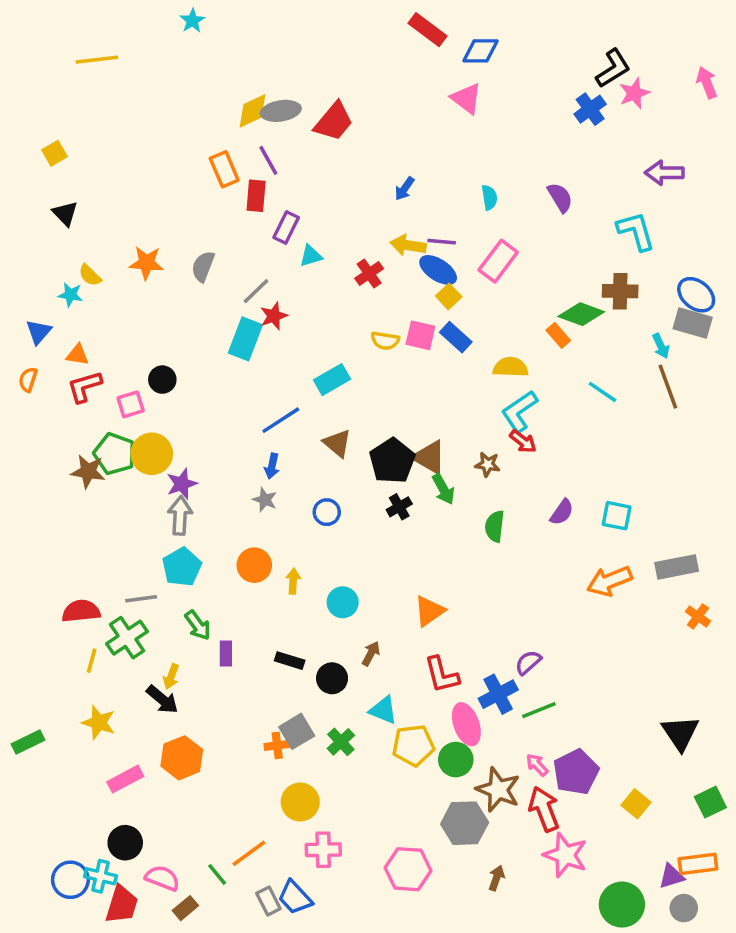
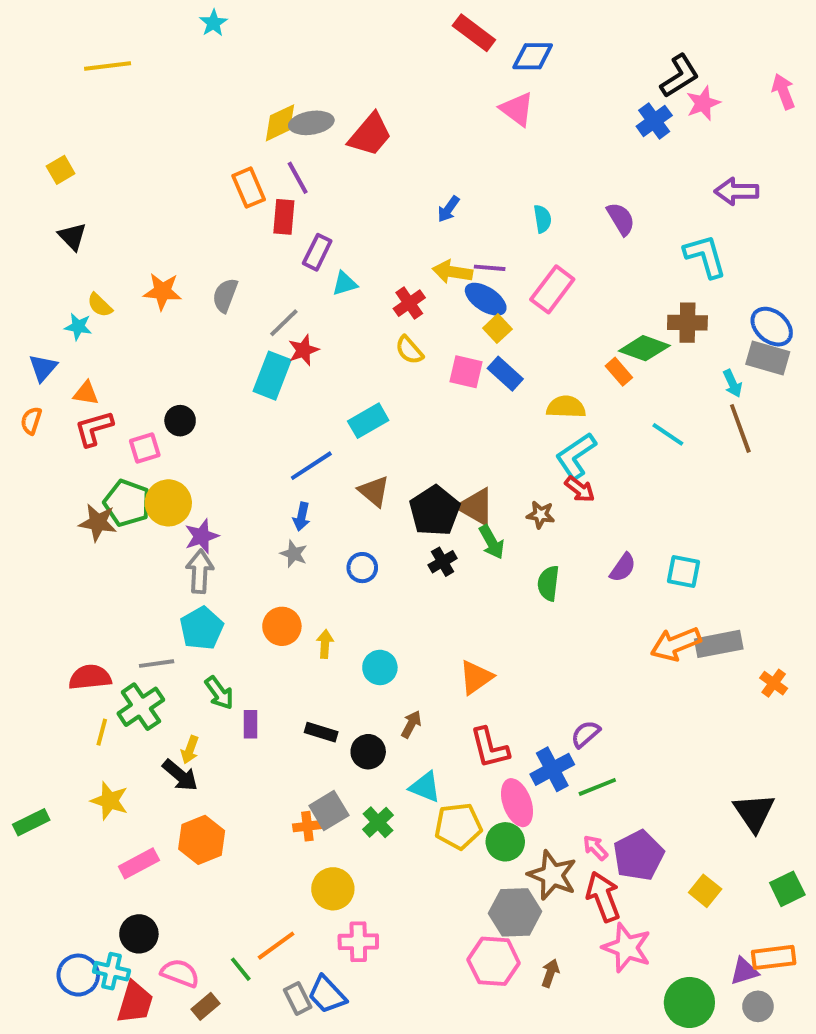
yellow semicircle: (385, 341) -> (409, 350), moved, turned 40
gray rectangle: (677, 567) -> (719, 644), moved
pink hexagon: (408, 869) -> (494, 961), moved

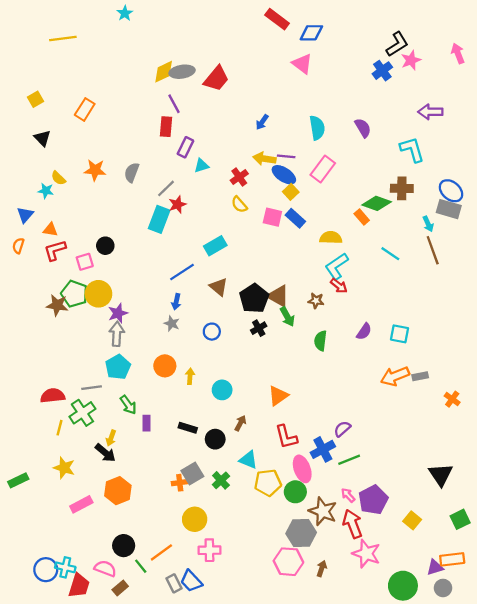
orange rectangle: (249, 188) -> (85, 109), moved, turned 55
cyan semicircle: (542, 219) -> (317, 128), size x1.5
gray rectangle: (719, 644) -> (420, 376), size x0.6
black circle: (139, 934) -> (124, 546), moved

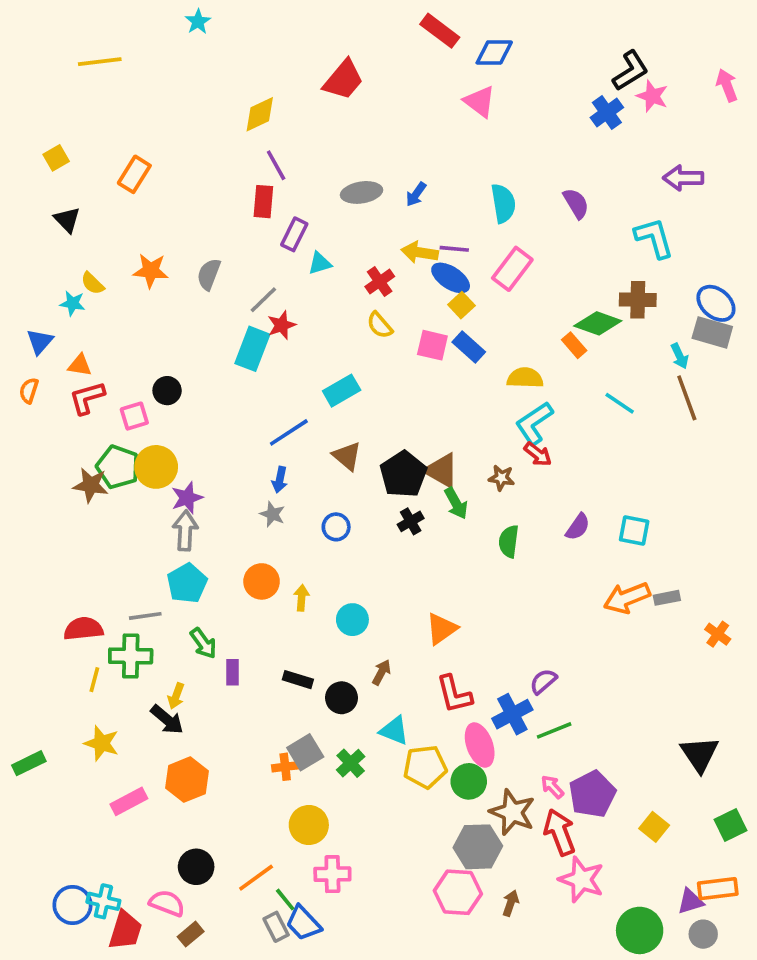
pink star: (411, 60) -> (652, 96), turned -30
gray ellipse: (182, 72) -> (362, 192), moved
red trapezoid: (216, 79) -> (343, 80), moved
green cross: (82, 413) -> (131, 656), turned 35
green line: (141, 566) -> (285, 900), moved

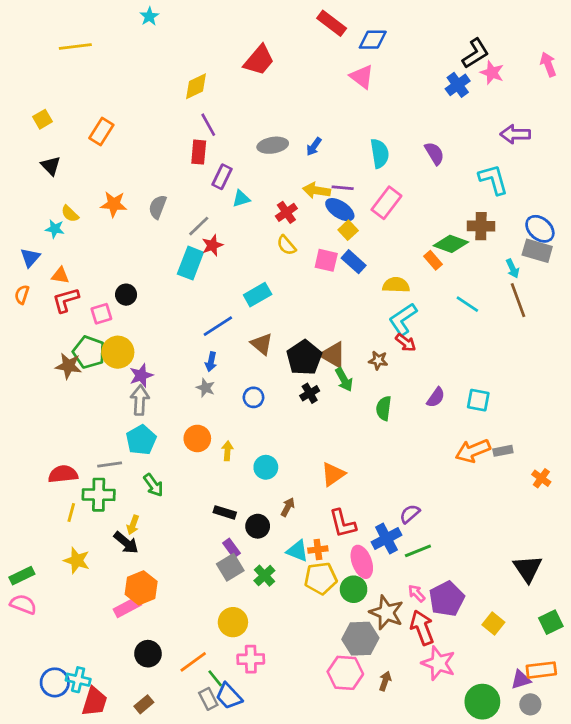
purple rectangle: (232, 672) -> (232, 548), moved, turned -36
orange cross: (285, 767) -> (318, 549), moved
pink rectangle: (129, 801) -> (127, 607), moved
pink semicircle: (167, 903) -> (23, 604), moved

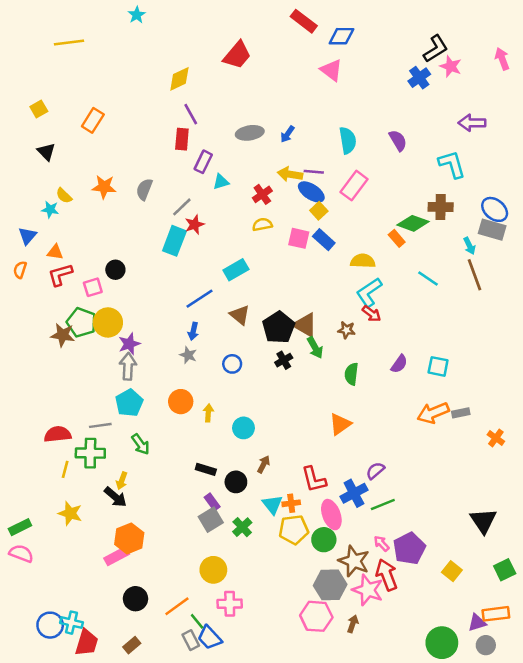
yellow semicircle: (286, 245) -> (262, 225), turned 120
orange triangle: (333, 474) -> (340, 424), moved
cyan triangle: (297, 551) -> (272, 505), turned 30
pink star: (439, 663) -> (368, 590), moved

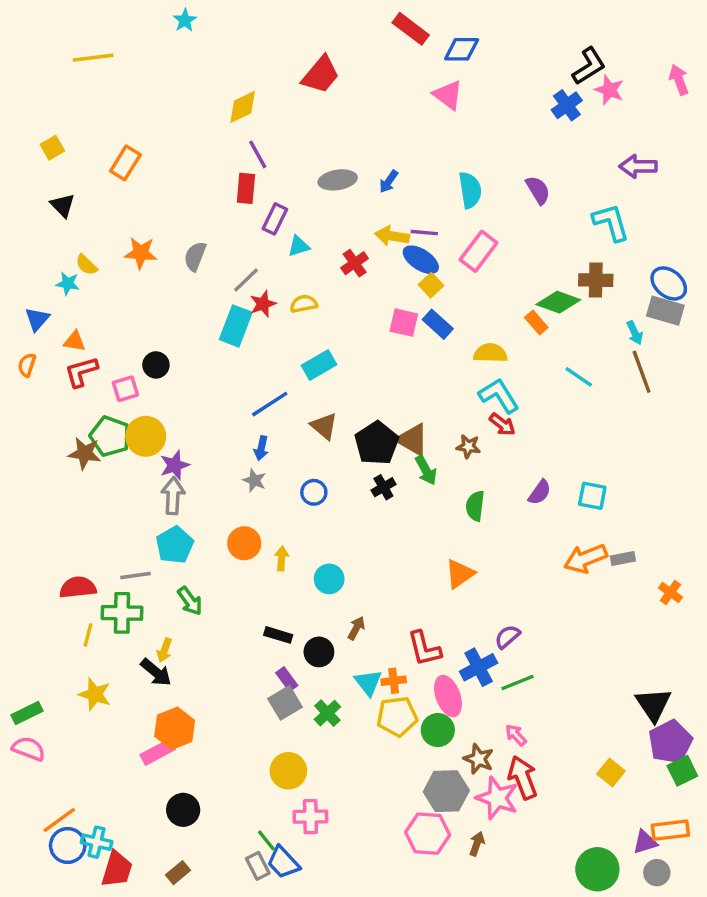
yellow semicircle: (262, 225) -> (304, 304), moved
cyan L-shape: (369, 292) -> (499, 396), turned 92
purple pentagon: (409, 548) -> (670, 742), moved
brown star: (354, 561) -> (479, 759), size x0.7
orange line: (177, 606) -> (59, 820), moved

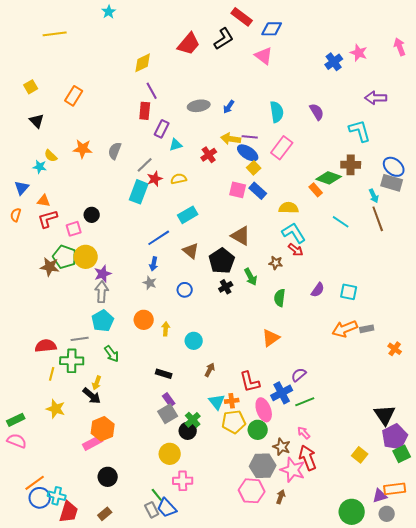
black L-shape: (589, 66) -> (224, 39), moved
brown triangle: (412, 440) -> (241, 236), moved
black circle: (319, 652) -> (188, 431), moved

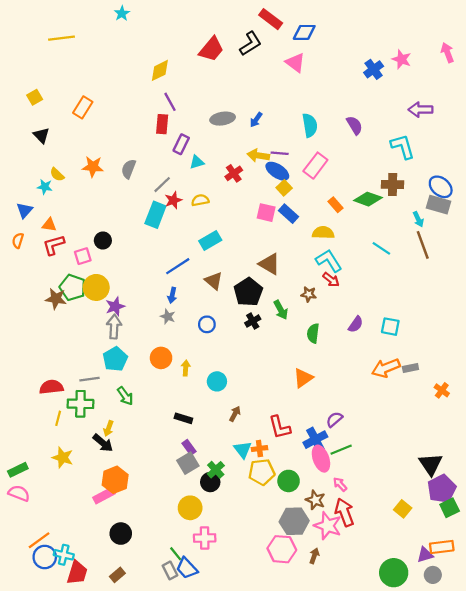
orange rectangle: (316, 190) -> (336, 205), moved
pink ellipse: (264, 410) -> (321, 459), moved

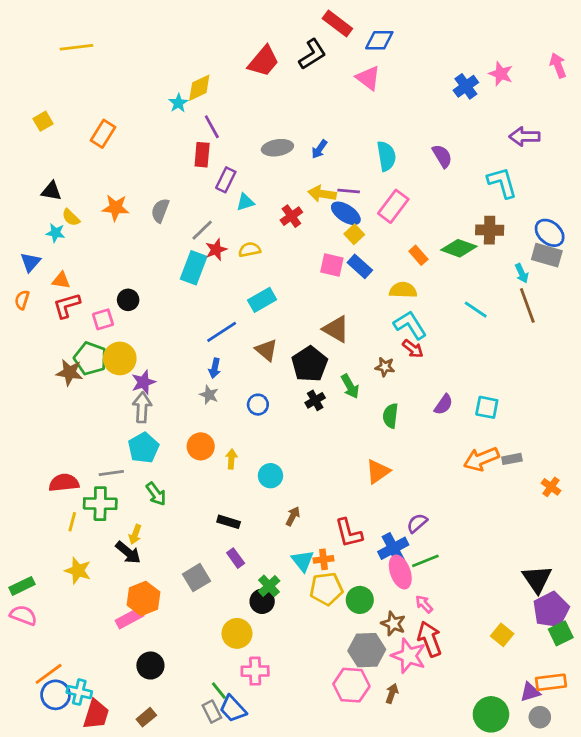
cyan star: (122, 13) -> (178, 103), moved
black triangle: (41, 135) -> (51, 191), moved, turned -36
gray square: (188, 463) -> (196, 578), moved

